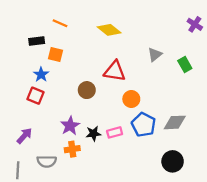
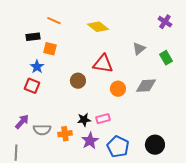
purple cross: (195, 24) -> (165, 22), moved
gray diamond: (175, 122) -> (146, 86), moved
blue pentagon: (144, 125) -> (118, 147), moved
purple star: (70, 126) -> (90, 141), moved
gray semicircle: (47, 161) -> (42, 130), moved

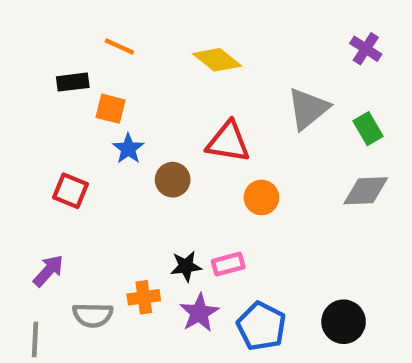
gray triangle: (139, 49) -> (308, 109), size x1.5
blue star: (37, 67) -> (128, 149), moved
gray diamond: (146, 86) -> (366, 191), moved
gray semicircle: (42, 130) -> (93, 315), moved

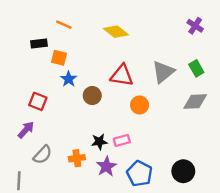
gray triangle: (308, 109) -> (163, 72), moved
purple arrow: (48, 271) -> (26, 130), moved
gray semicircle: (93, 315) -> (43, 155), moved, turned -48

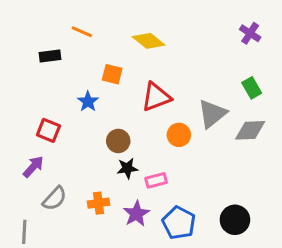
orange square: (59, 58) -> (112, 74), moved
gray triangle: (163, 72) -> (212, 114), moved
red triangle: (122, 75) -> (156, 97), turned -30
brown circle: (92, 96) -> (118, 141), moved
black star: (99, 142) -> (127, 168), moved

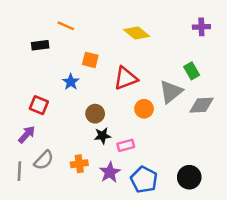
purple cross: (250, 33) -> (201, 27), turned -35
yellow diamond: (149, 41) -> (137, 33), moved
green rectangle: (252, 88) -> (192, 71), moved
gray line: (24, 232) -> (19, 171), moved

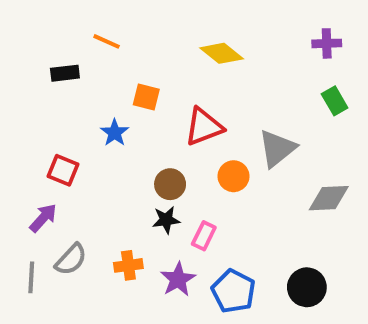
green rectangle: (192, 71) -> (335, 101), moved
gray diamond: (201, 105) -> (329, 198), moved
brown circle: (95, 114) -> (170, 184), moved
pink rectangle: (126, 145) -> (204, 236), turned -49

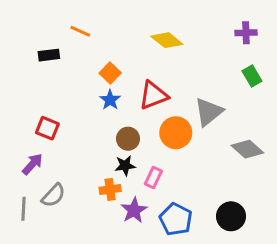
orange square: (146, 97) -> (110, 73), turned 30
blue star: (115, 133) -> (110, 100), moved
orange circle: (234, 176) -> (176, 133), size x1.4
gray diamond: (329, 198) -> (247, 149), turned 44
orange cross: (128, 265) -> (110, 189), moved

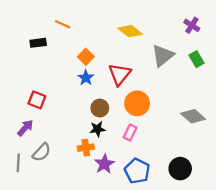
purple cross: (246, 33) -> (192, 25), turned 35
red triangle: (153, 95) -> (120, 74), turned -30
gray triangle: (209, 112) -> (163, 56), moved
pink rectangle: (153, 177) -> (130, 132), moved

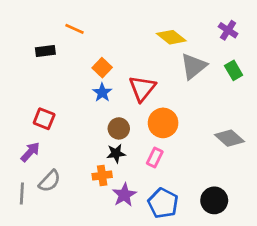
yellow diamond: (130, 31) -> (171, 37), moved

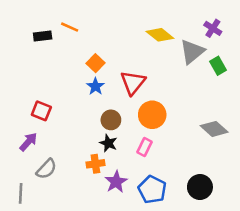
black rectangle: (45, 51) -> (43, 36), moved
gray triangle: (193, 66) -> (192, 52), moved
black star: (116, 153) -> (108, 143), turned 30
gray line: (22, 193) -> (21, 193), moved

